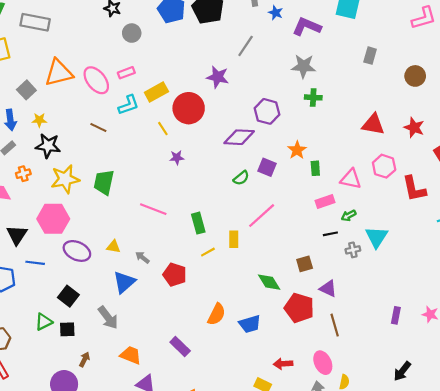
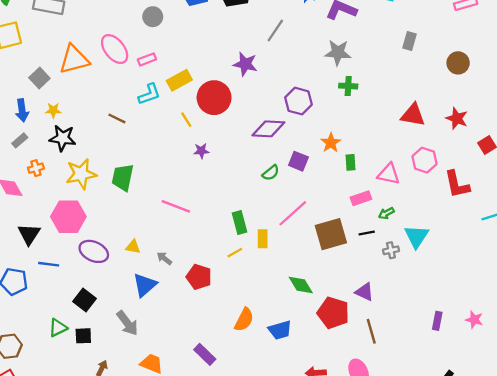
pink ellipse: (96, 80) -> (115, 49), moved
green rectangle: (198, 223) -> (239, 223), moved
brown square: (305, 264) -> (331, 234), moved, size x1.8

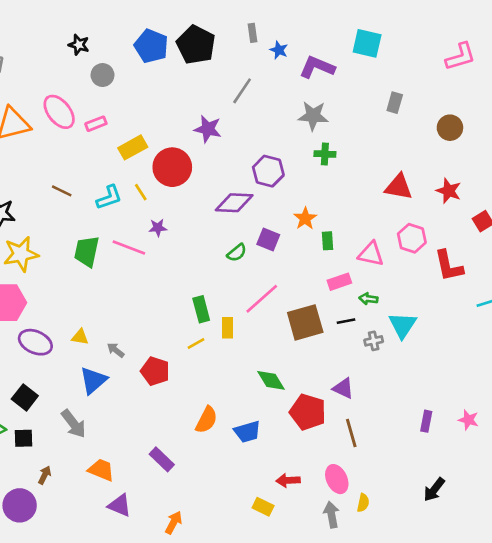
cyan L-shape: (149, 94) -> (109, 197), moved
green trapezoid: (123, 177) -> (87, 251), moved
pink line: (176, 206) -> (129, 247), moved
green arrow: (386, 213) -> (368, 299), turned 35

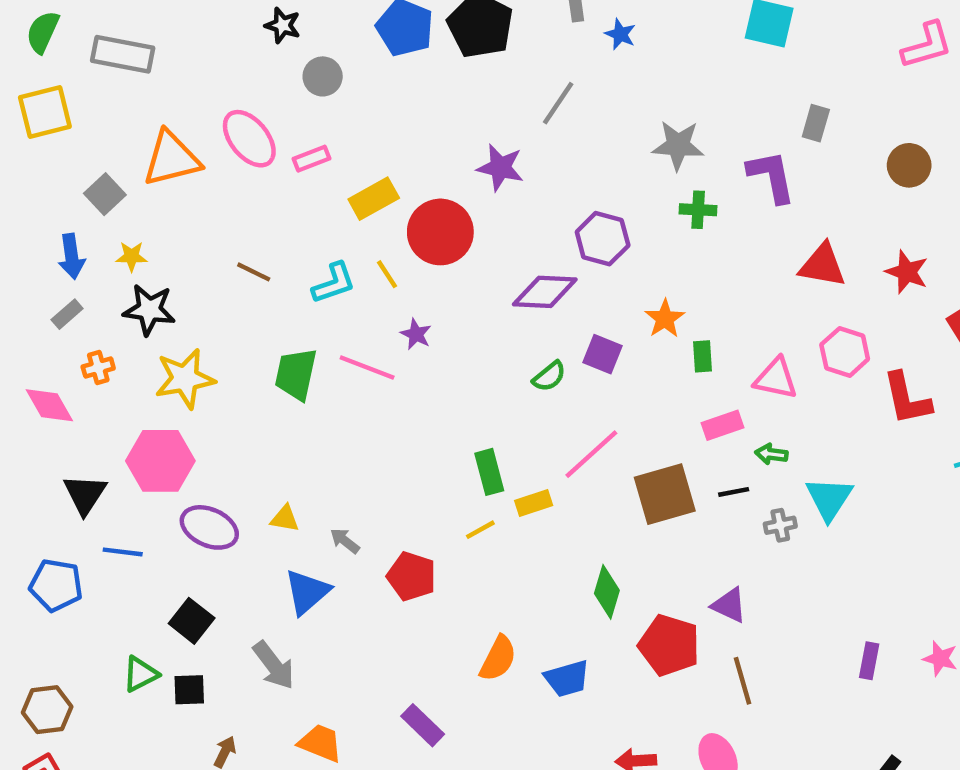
purple L-shape: (317, 67) -> (771, 176), moved, turned 56
purple star: (158, 228) -> (416, 334), turned 30
yellow rectangle: (228, 328) -> (534, 503), turned 72
green diamond: (271, 380) -> (607, 592), turned 48

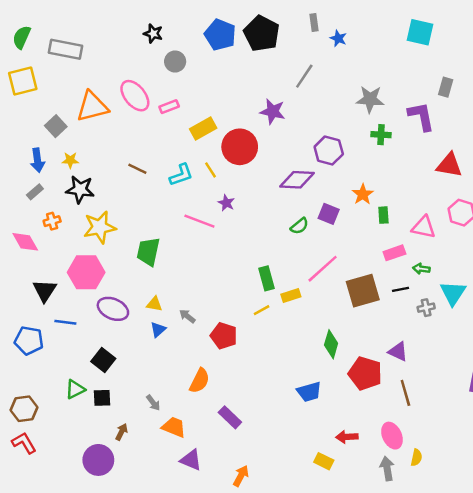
green trapezoid: (296, 374) -> (148, 252), moved
blue triangle: (307, 592) -> (158, 330), moved, size x0.6
orange semicircle: (498, 659) -> (199, 381), moved
gray arrow: (274, 665) -> (153, 403), moved, size x0.6

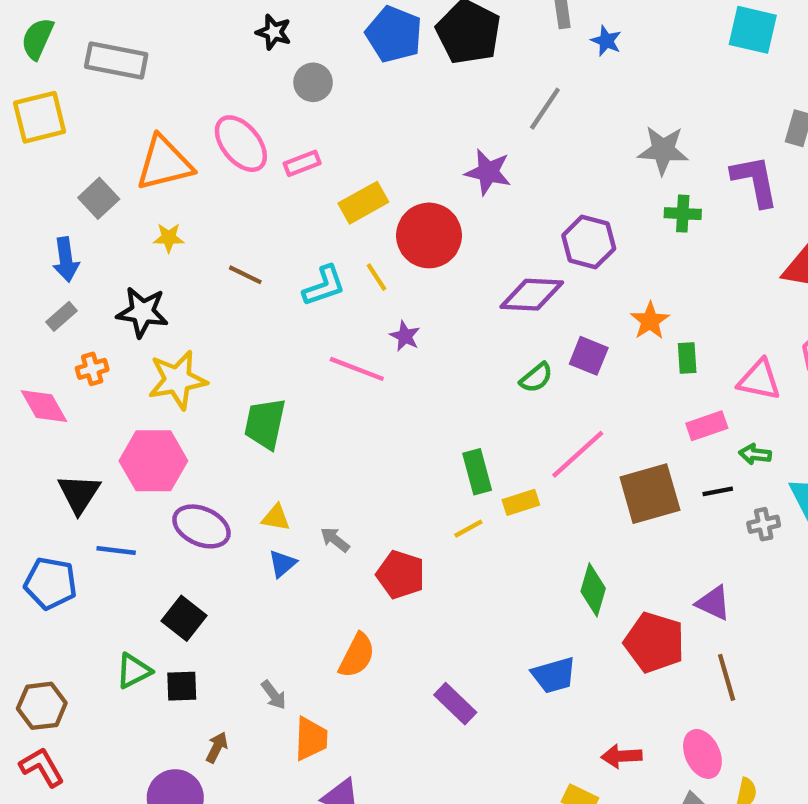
yellow star: (70, 160) -> (169, 238), moved
purple rectangle: (230, 417) -> (455, 704), moved
orange trapezoid: (174, 427) -> (311, 739), turned 70

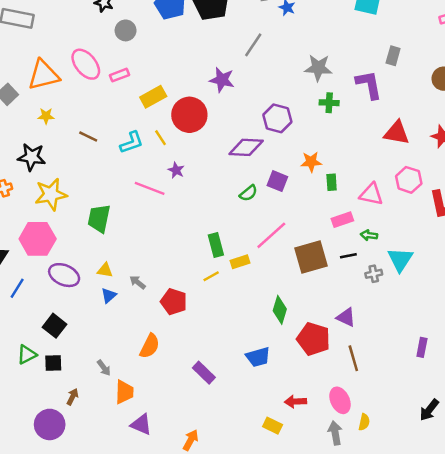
orange star: (650, 321) -> (311, 162), turned 30
blue line: (116, 550) -> (17, 288), turned -65

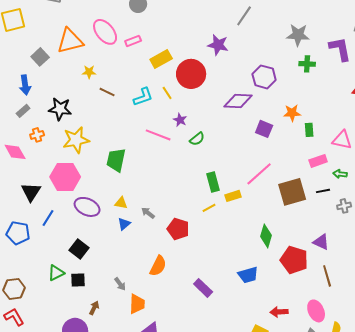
yellow star: (46, 116) -> (89, 72), moved
green semicircle: (248, 193) -> (197, 139), moved

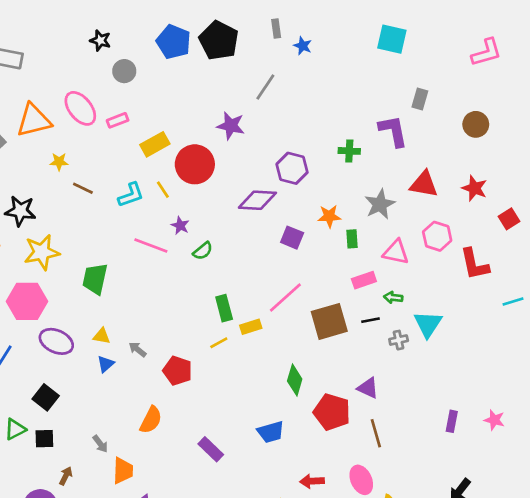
gray star: (298, 35) -> (380, 204), moved, turned -30

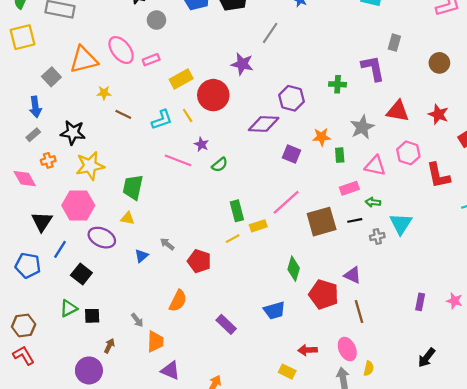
yellow triangle: (102, 336) -> (128, 218), moved
black square: (46, 397) -> (81, 274), moved

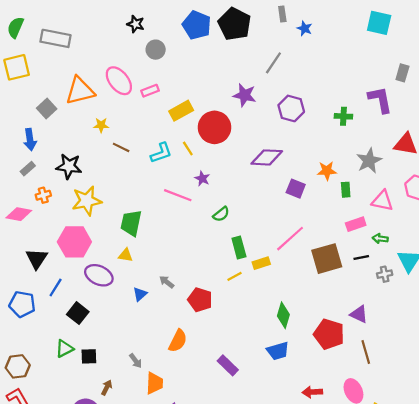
purple hexagon: (292, 98) -> (291, 108), moved
green semicircle: (220, 165) -> (221, 214), moved
pink diamond: (25, 179) -> (19, 214), turned -50
green diamond: (294, 269) -> (283, 315), moved

